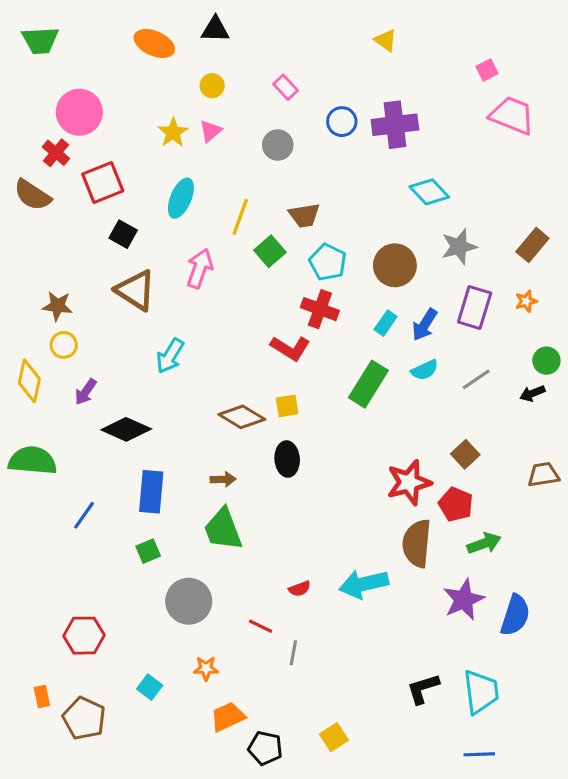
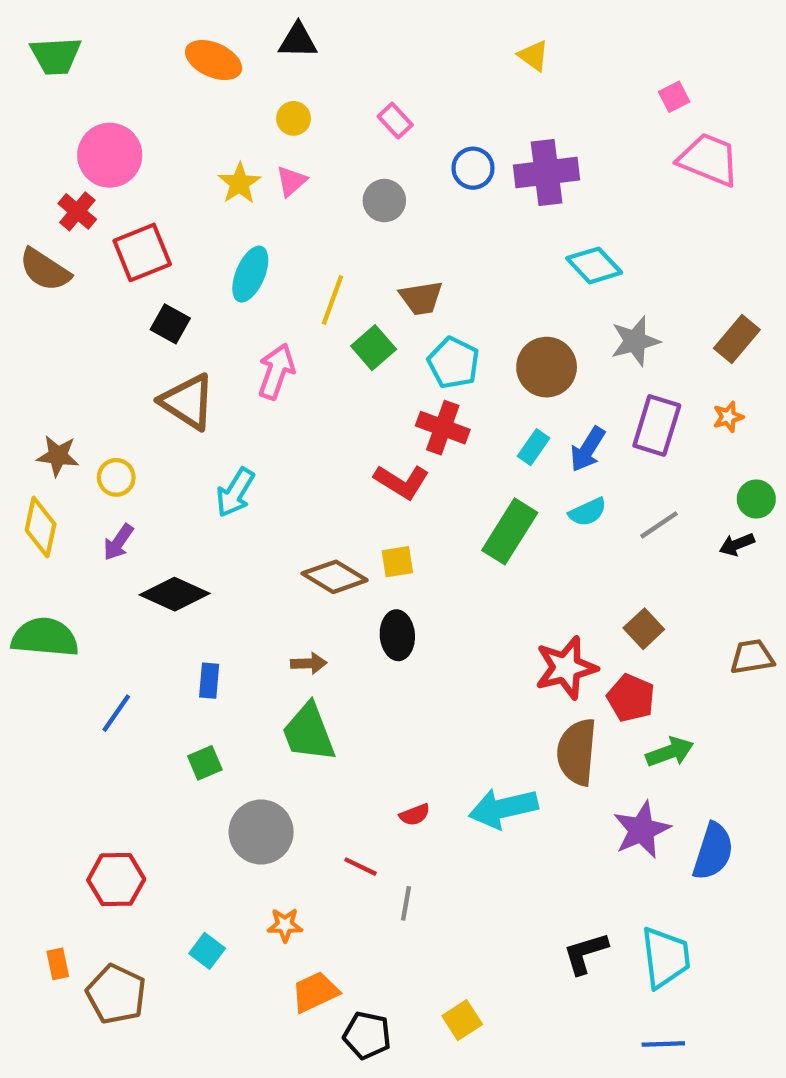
brown star: (57, 306) -> (58, 456), moved
yellow circle: (64, 345) -> (116, 477), moved
blue rectangle: (151, 492) -> (209, 681), size x0.6

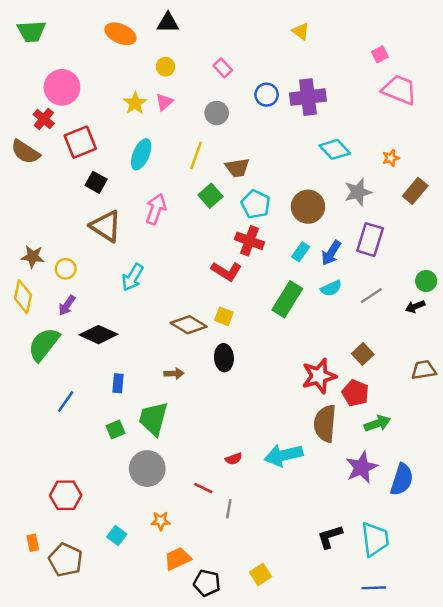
yellow line: (332, 300) -> (196, 156), moved
orange star: (728, 417) -> (391, 158), moved
yellow square: (397, 562) -> (224, 316), turned 30
green semicircle: (45, 637) -> (44, 344), moved, turned -57
green trapezoid: (309, 733) -> (153, 419), moved, turned 36

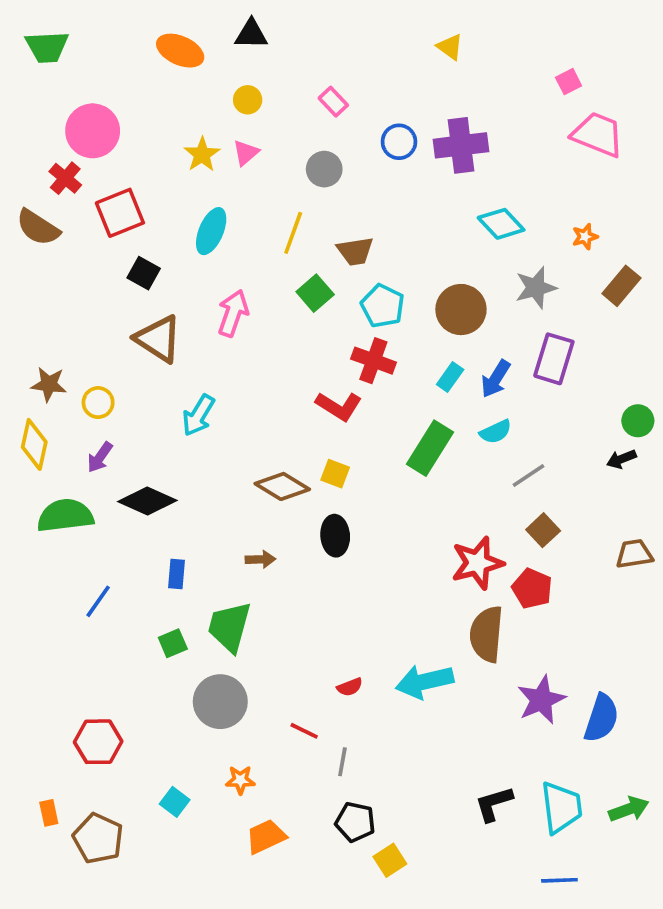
gray line: (371, 296) -> (528, 475), moved
green semicircle: (44, 344) -> (65, 516), turned 45
green arrow: (377, 423) -> (629, 809), moved
black pentagon: (207, 583) -> (355, 822), moved

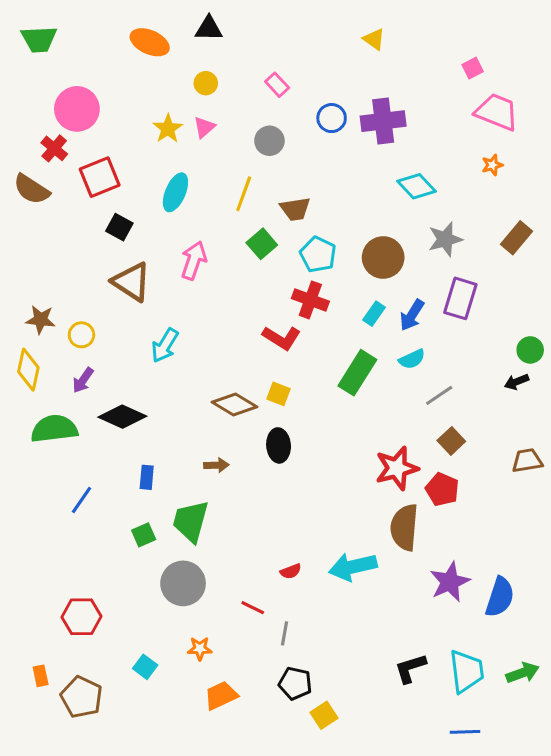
orange star: (585, 237) -> (492, 165), moved

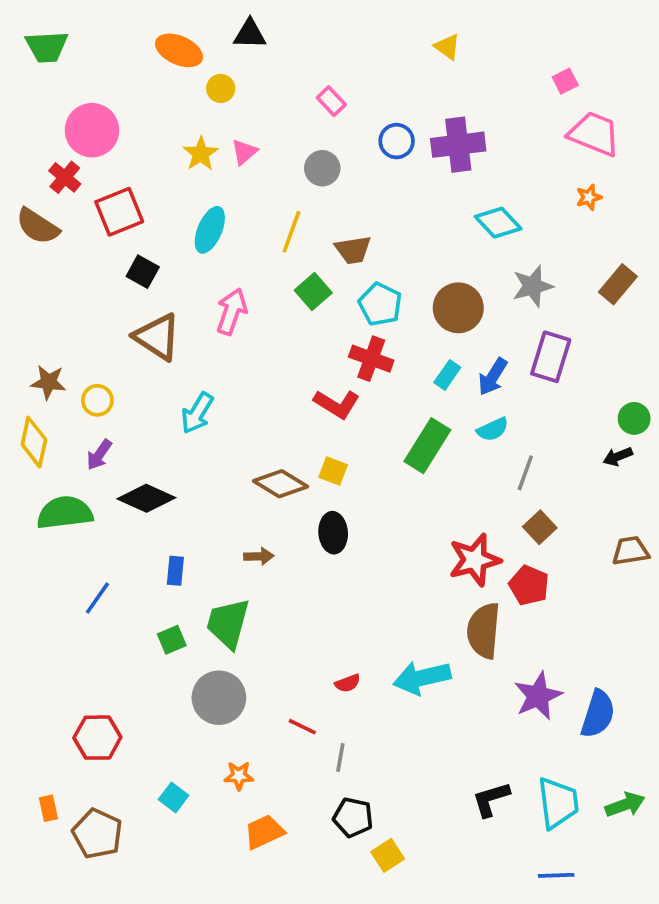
yellow circle: (206, 83) -> (221, 88), moved
gray line: (439, 395) -> (525, 473), turned -36

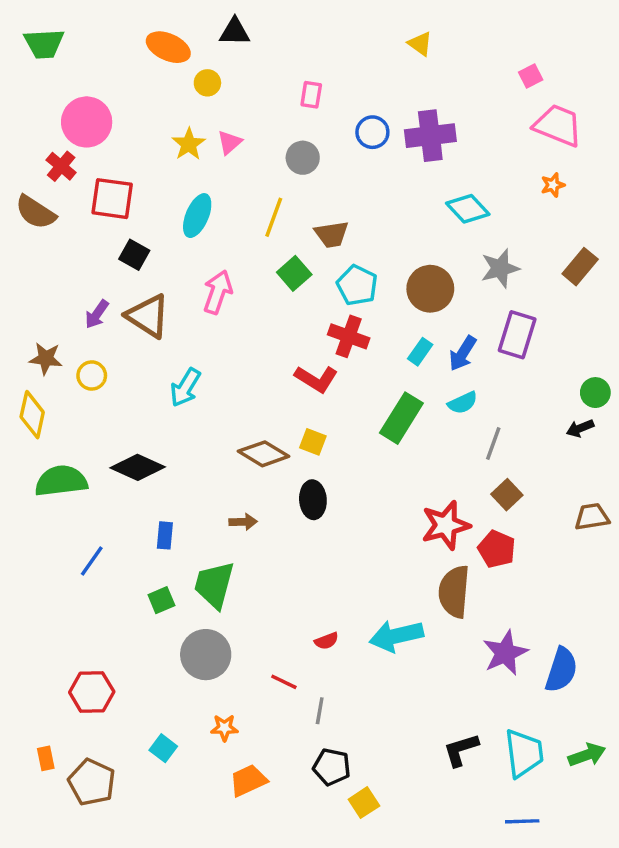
pink rectangle: (331, 101) -> (311, 95), turned 52
red square: (119, 212) -> (112, 199), turned 30
purple arrow: (99, 455) -> (97, 314), moved

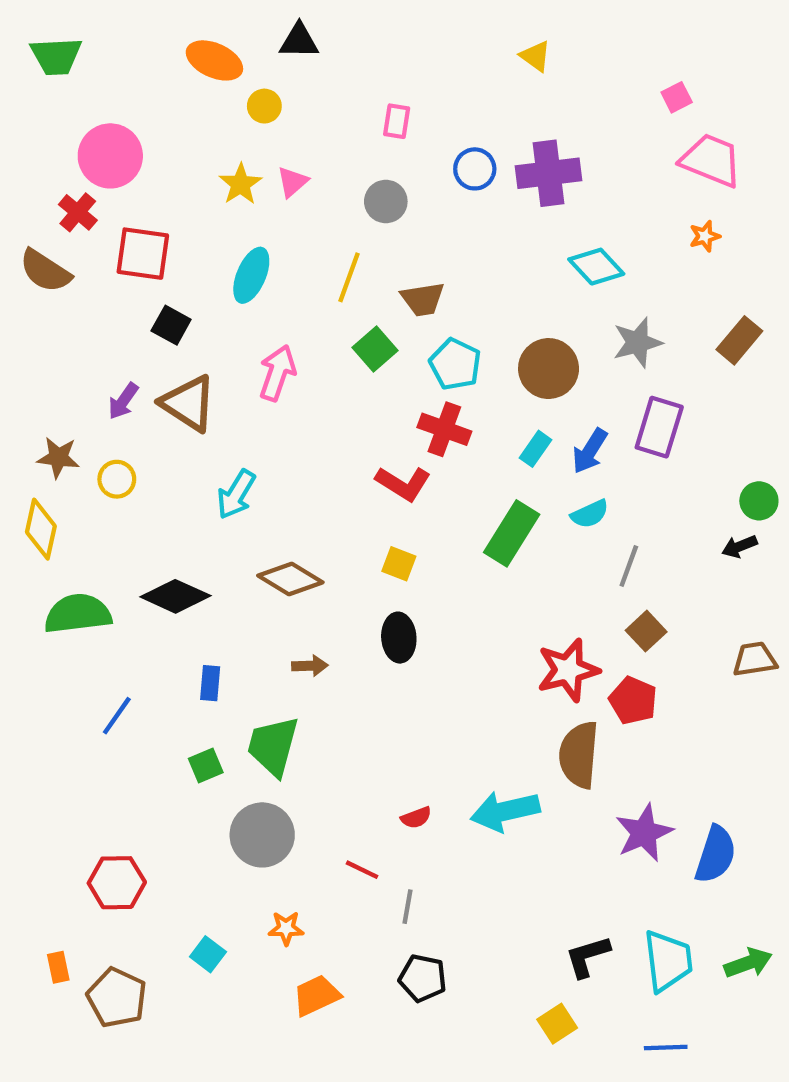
brown diamond: (264, 454) -> (290, 579), moved
yellow square: (364, 803) -> (557, 1024), moved

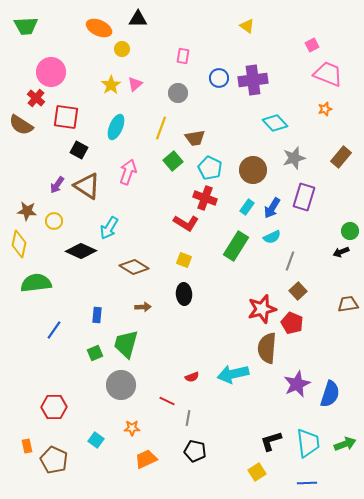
black diamond: (175, 596) -> (81, 251), moved

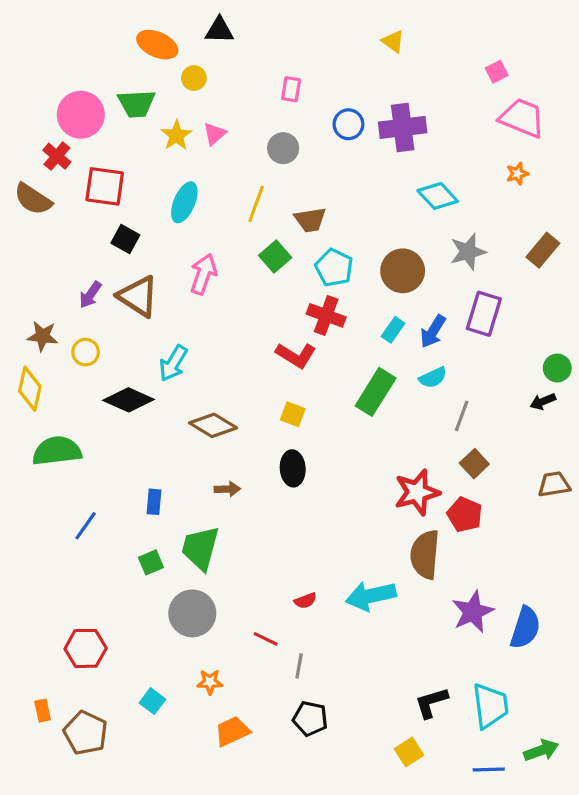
green trapezoid: (26, 26) -> (137, 104), moved
green arrow: (345, 444) -> (541, 750), moved

